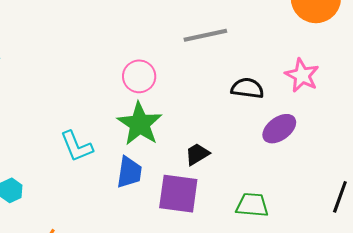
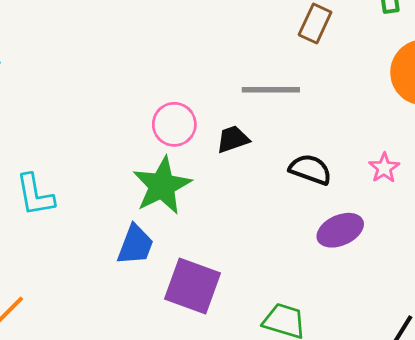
pink star: (302, 75) -> (384, 168), size x0.7
cyan L-shape: (76, 146) -> (35, 195), moved
black trapezoid: (197, 154) -> (233, 139), moved

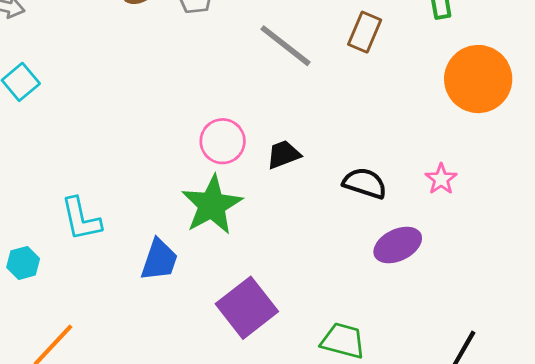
gray line: (271, 90) -> (285, 46), moved, turned 40
blue trapezoid: (135, 245) -> (159, 260), moved
purple square: (192, 286) -> (247, 308), turned 34

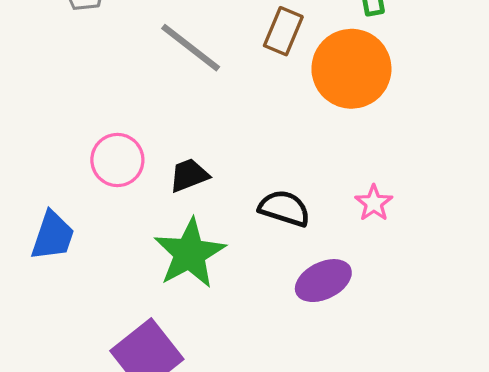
orange circle: (478, 79) -> (351, 69), moved
green star: (212, 205) -> (190, 253), moved
blue trapezoid: (159, 260) -> (53, 236), moved

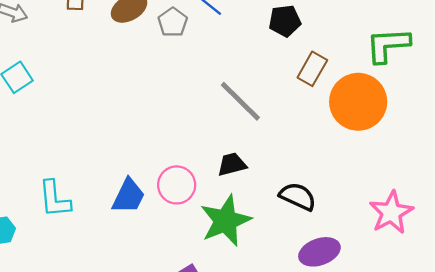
gray line: (191, 48) -> (240, 101), moved
pink circle: (117, 160) -> (177, 185), moved
pink star: (374, 203) -> (391, 212), moved, size x1.6

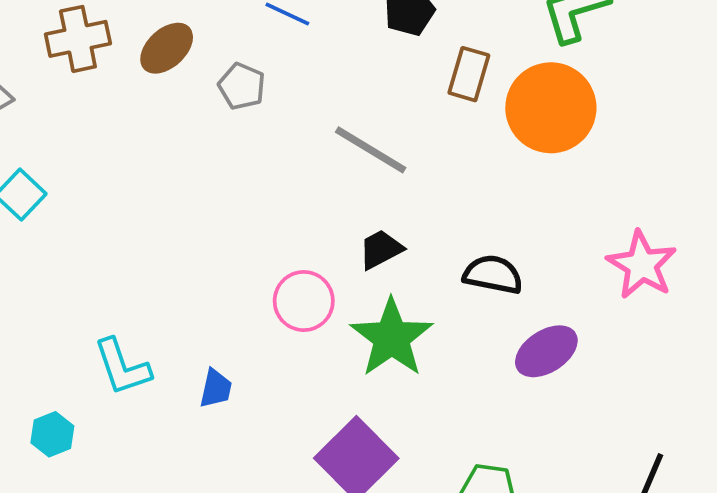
gray pentagon: (173, 22) -> (242, 86), moved
blue trapezoid: (128, 196) -> (216, 389), moved, size x0.7

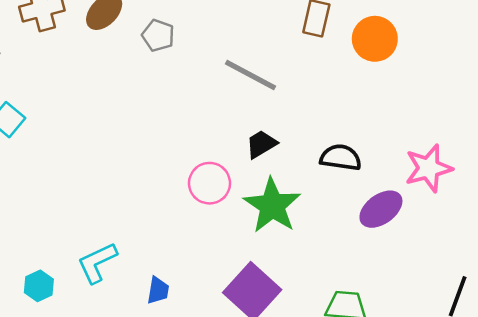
orange circle: (551, 108) -> (375, 39), size x0.7
pink star: (642, 265) -> (429, 168), moved, turned 30
cyan L-shape: (122, 367) -> (97, 263), moved, turned 87
blue trapezoid: (216, 389) -> (158, 290), moved

